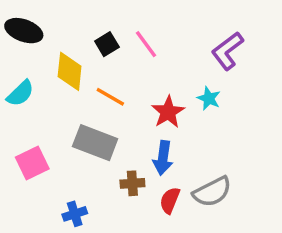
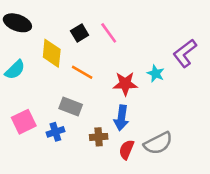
purple L-shape: (227, 51) -> (185, 53), moved
red star: (168, 112) -> (125, 84), turned 30
gray rectangle: (95, 143) -> (71, 106), size x0.7
blue cross: (75, 214) -> (55, 132), moved

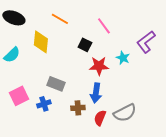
black square: (80, 33) -> (85, 45), moved, turned -32
pink line: (109, 33) -> (104, 26), moved
orange line: (82, 72) -> (60, 19), moved

